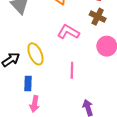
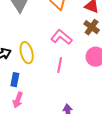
pink line: (72, 70) -> (60, 65), moved

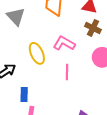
yellow ellipse: (27, 53) -> (37, 53), moved

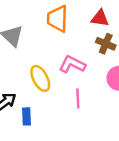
blue rectangle: (24, 94) -> (26, 116), moved

